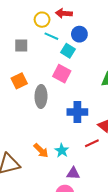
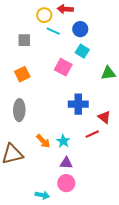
cyan square: (68, 51) -> (82, 51), moved
gray ellipse: (41, 96) -> (19, 110), moved
purple triangle: (73, 173) -> (66, 163), moved

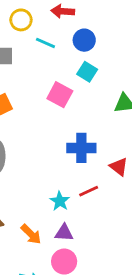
yellow circle: (44, 15) -> (21, 20), moved
red line: (92, 134) -> (89, 191), moved
orange arrow: (43, 141) -> (31, 234), moved

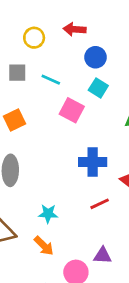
cyan line: (45, 43) -> (51, 80), moved
cyan star: (60, 201) -> (48, 214), moved, turned -30
purple triangle: (64, 233) -> (102, 256), moved

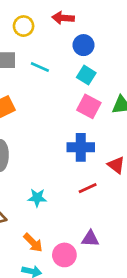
pink square: (72, 110) -> (89, 106), moved
orange arrow: (44, 246) -> (33, 243), moved

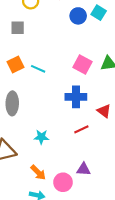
cyan line: (40, 67) -> (38, 69), moved
cyan square: (86, 75) -> (99, 13), moved

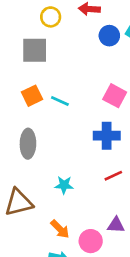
gray square: (18, 28) -> (35, 50), size x1.5

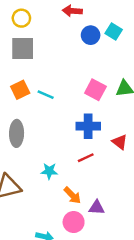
yellow circle: (51, 17) -> (21, 18), moved
red line: (113, 176) -> (86, 158), moved
orange arrow: (60, 229) -> (72, 195), moved

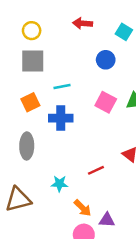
cyan square: (114, 31) -> (124, 32), moved
blue circle: (91, 35) -> (106, 60), moved
cyan line: (46, 95) -> (62, 86), moved, turned -35
blue cross: (88, 126) -> (61, 118), moved

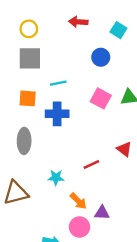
orange square: (30, 102) -> (28, 98), turned 30

